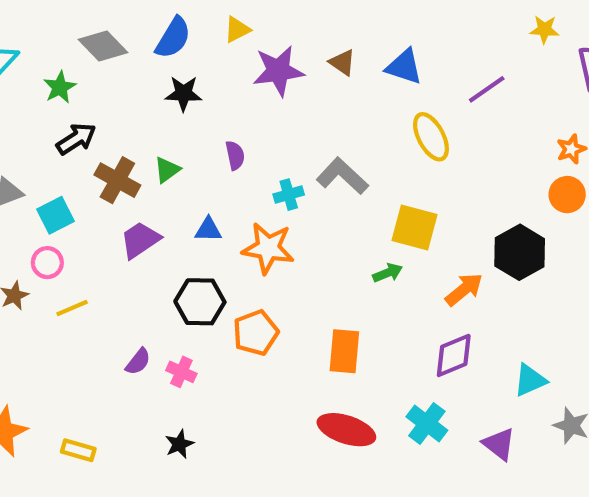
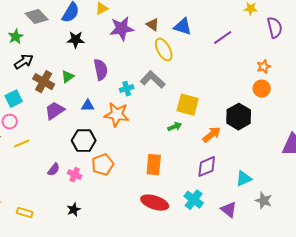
yellow ellipse: (431, 137) -> (164, 50), moved
purple semicircle: (235, 155) -> (101, 70), size x1.5
orange pentagon: (256, 333) -> (103, 165), moved

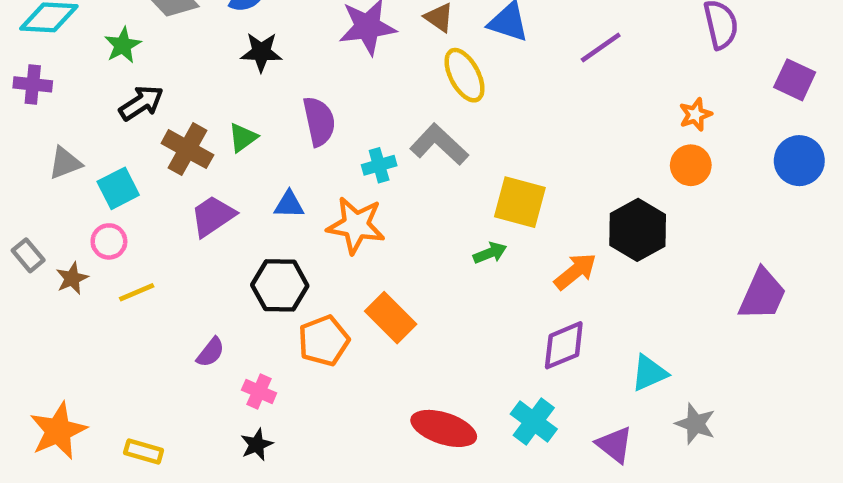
orange rectangle: (154, 165) -> (391, 318), moved, turned -50
pink cross: (75, 175) -> (259, 392), moved

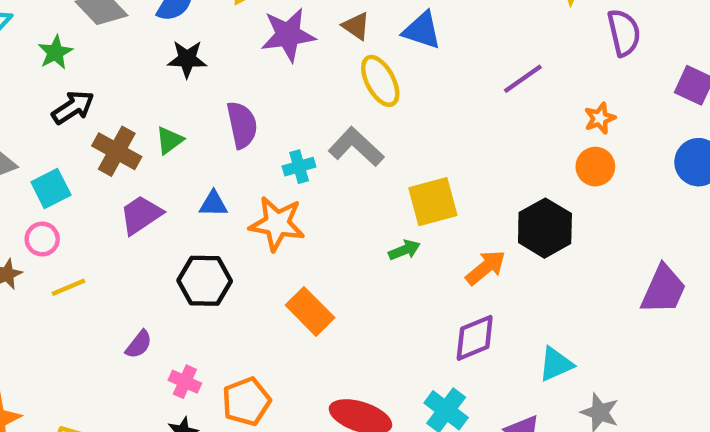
purple line: (601, 47) -> (523, 79), moved
yellow square: (520, 202) -> (433, 202), turned -30
orange pentagon: (324, 341) -> (246, 401), moved

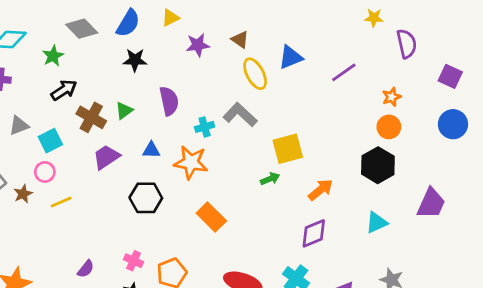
blue triangle: (422, 30) -> (291, 57), moved, turned -40
purple star: (288, 35) -> (198, 45), size x0.7
black hexagon: (545, 228) -> (378, 165), moved
purple semicircle: (139, 344) -> (86, 269), moved
cyan triangle: (556, 364) -> (377, 222), moved

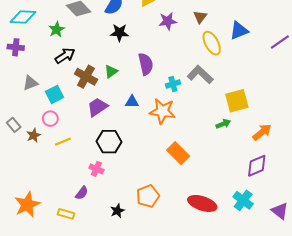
brown triangle: (240, 40) -> (200, 17), turned 32
black hexagon: (146, 198) -> (109, 142), moved
pink cross: (134, 261) -> (96, 169), moved

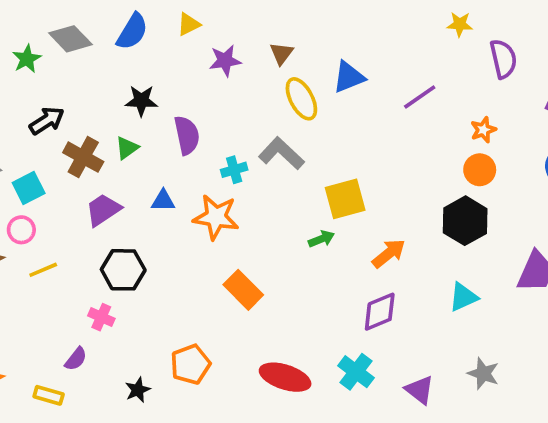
green star: (57, 29) -> (27, 59), moved
black star: (119, 33) -> (141, 101), moved

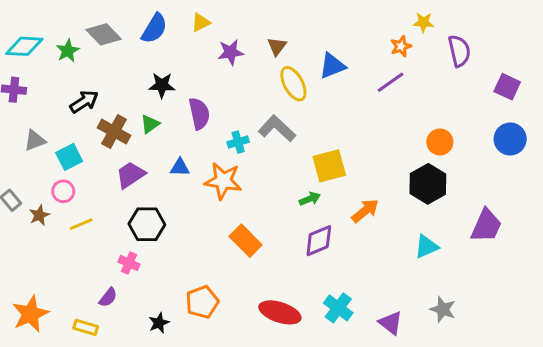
orange star: (483, 130) -> (401, 46), moved
purple diamond: (380, 312) -> (319, 241), moved

